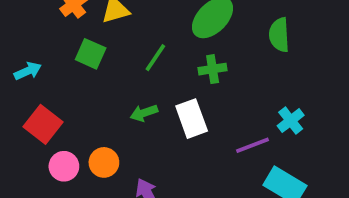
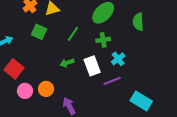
cyan cross: (291, 121) -> (118, 59), moved
purple line: (253, 145) -> (112, 81), moved

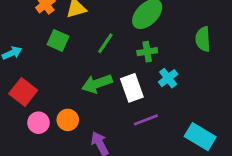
green semicircle: (138, 22) -> (203, 39), moved
green arrow: (67, 63) -> (97, 84), size x1.5
purple line: (112, 81) -> (146, 120), moved

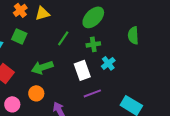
green square: (58, 40) -> (19, 36), moved
green arrow: (97, 84) -> (42, 67), moved
pink circle: (38, 123) -> (12, 104), moved

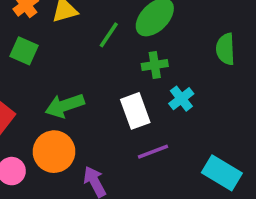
green line: (63, 38) -> (109, 35), moved
orange circle: (36, 93) -> (54, 152), size x1.5

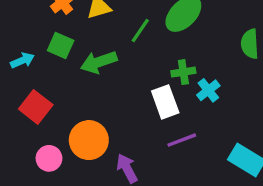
green cross: (155, 65) -> (183, 72), moved
green arrow: (65, 106) -> (99, 62), moved

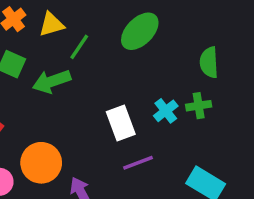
green line: (140, 31) -> (79, 47), moved
green cross: (183, 72) -> (199, 106), moved

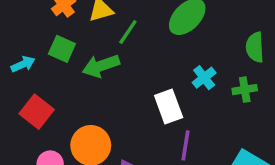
cyan cross: (166, 111) -> (204, 78), moved
purple line: (138, 163) -> (186, 145), turned -60

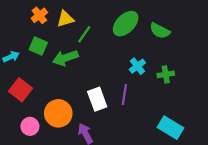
green semicircle: (255, 47) -> (160, 31), moved, turned -60
white rectangle: (169, 106) -> (97, 99), moved
purple line: (186, 145) -> (124, 94), moved

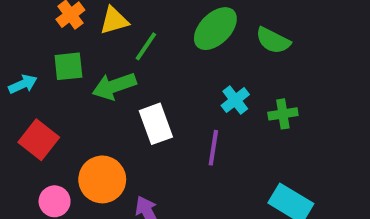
green square: (38, 46) -> (68, 66), turned -30
white rectangle: (97, 99) -> (156, 124), moved

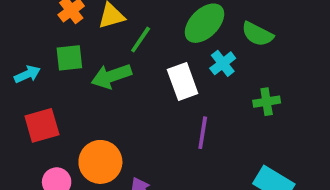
cyan cross: (235, 100) -> (223, 63), moved
white rectangle: (156, 124) -> (183, 82), moved
red square: (39, 140) -> (42, 125), turned 36

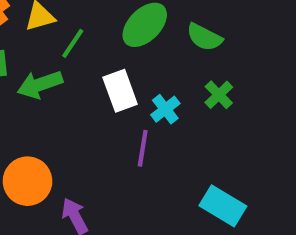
cyan cross: (223, 63) -> (165, 109), moved
green cross: (267, 102) -> (219, 95), moved, turned -35

